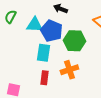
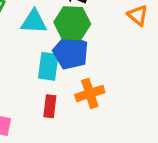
blue pentagon: (51, 31) -> (71, 52), moved
green hexagon: (74, 41) -> (72, 23), moved

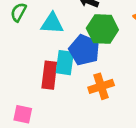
green hexagon: (72, 23) -> (102, 29), moved
red rectangle: (50, 106) -> (49, 75), moved, size x1.4

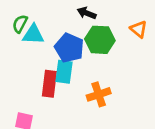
cyan triangle: (52, 23) -> (33, 34), moved
blue pentagon: (84, 50) -> (69, 48), moved

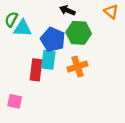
orange triangle: (139, 29) -> (111, 12), moved
orange cross: (99, 94) -> (78, 67), moved

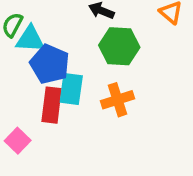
blue pentagon: (53, 40) -> (50, 64), moved
pink square: (15, 101) -> (18, 141), moved, turned 32

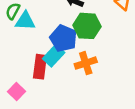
blue pentagon: (50, 64) -> (63, 38), moved
cyan rectangle: (71, 89) -> (54, 56), turned 35

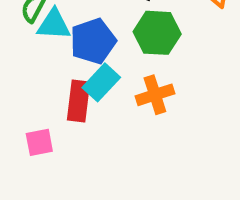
blue pentagon: (63, 38) -> (93, 41), moved, turned 30
pink square: (17, 91) -> (39, 142), turned 35

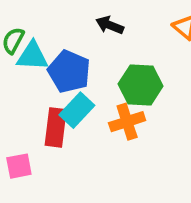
green hexagon: (157, 33) -> (141, 85), moved
blue pentagon: (93, 41) -> (69, 71), turned -30

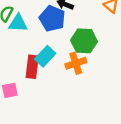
blue pentagon: (69, 71) -> (52, 18), moved

